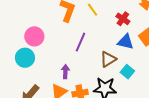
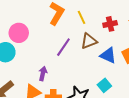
red cross: (123, 19) -> (110, 24), moved, turned 32
brown triangle: (108, 59) -> (89, 41), moved

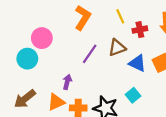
yellow line: (81, 17) -> (120, 16), moved

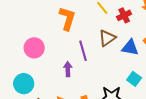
purple line: (90, 54) -> (83, 51), turned -36
cyan circle: (27, 59) -> (24, 84), moved
purple arrow: (67, 82) -> (68, 69), moved

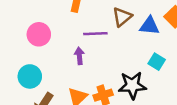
purple line: (83, 51) -> (95, 34), turned -72

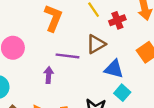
blue triangle: (150, 26) -> (114, 69), moved

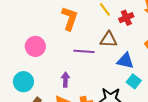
brown triangle: (96, 44) -> (109, 40), turned 36
purple arrow: (49, 75) -> (65, 80), moved

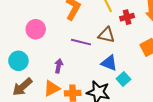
blue triangle: (125, 61) -> (109, 63), moved

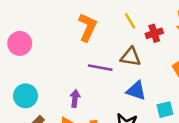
pink circle: (36, 29) -> (20, 43), moved
cyan square: (123, 79) -> (165, 110), moved, turned 32

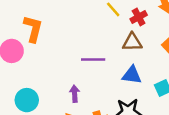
orange L-shape: (88, 27) -> (33, 29), moved
brown triangle: (131, 57) -> (132, 42), moved

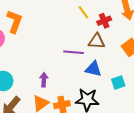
purple line: (93, 60) -> (74, 52), moved

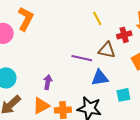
red cross: (104, 21) -> (124, 35), moved
blue triangle: (93, 69) -> (100, 78), turned -30

